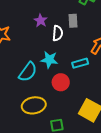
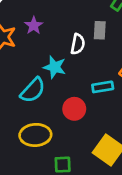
purple star: (41, 21) -> (34, 26), moved
cyan star: (49, 60) -> (55, 67), moved

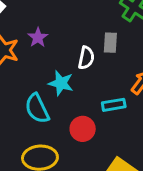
cyan semicircle: (33, 90) -> (37, 108), turned 112

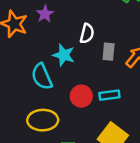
gray rectangle: (110, 43) -> (109, 52), moved
cyan rectangle: (114, 105) -> (109, 95), moved

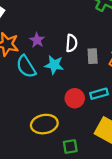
purple star: (45, 14) -> (37, 40), moved
cyan semicircle: (42, 77) -> (26, 67), moved

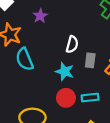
purple star: (37, 40) -> (40, 16), moved
cyan star: (54, 65) -> (65, 72), moved

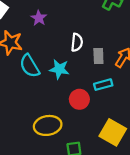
cyan star: (65, 72) -> (59, 69), moved
cyan rectangle: (90, 98) -> (103, 85), moved

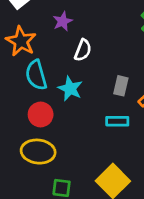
white semicircle: (77, 42) -> (83, 50), moved
red circle: (79, 99) -> (41, 114), moved

